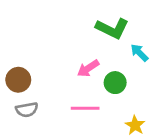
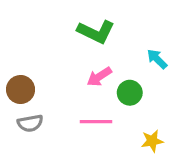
green L-shape: (112, 28) -> (96, 32), moved
yellow star: (135, 125) -> (152, 141), turned 30

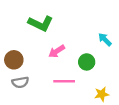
green L-shape: (96, 32) -> (41, 23), moved
pink arrow: (99, 77) -> (57, 51), moved

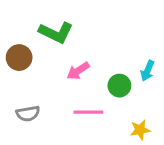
cyan arrow: (105, 39) -> (147, 71), moved, turned -112
brown circle: (14, 60) -> (19, 58), moved

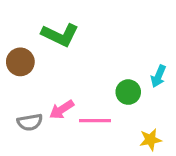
pink arrow: (78, 71) -> (62, 109), moved

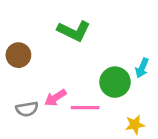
green L-shape: (60, 35) -> (74, 31), moved
green circle: (128, 92) -> (115, 82), size x1.4

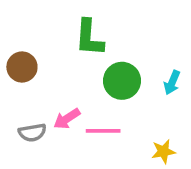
green L-shape: (74, 31) -> (89, 38), turned 68
green circle: (115, 82) -> (122, 81), moved

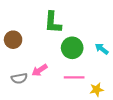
cyan arrow: (172, 83) -> (102, 49), turned 104
pink line: (103, 131) -> (74, 77), moved

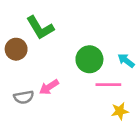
green L-shape: (53, 22) -> (40, 28), moved, turned -35
pink line: (74, 77) -> (108, 85), moved

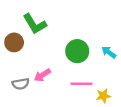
pink line: (108, 85) -> (82, 84), moved

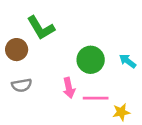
pink arrow: (42, 75) -> (69, 88), moved, turned -70
gray semicircle: (21, 84) -> (22, 85), moved

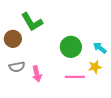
pink arrow: (69, 88) -> (37, 74), moved
yellow star: (121, 112) -> (95, 67), moved

